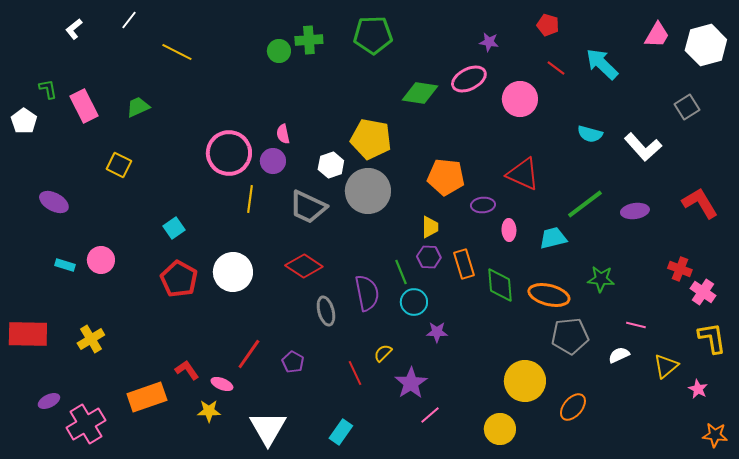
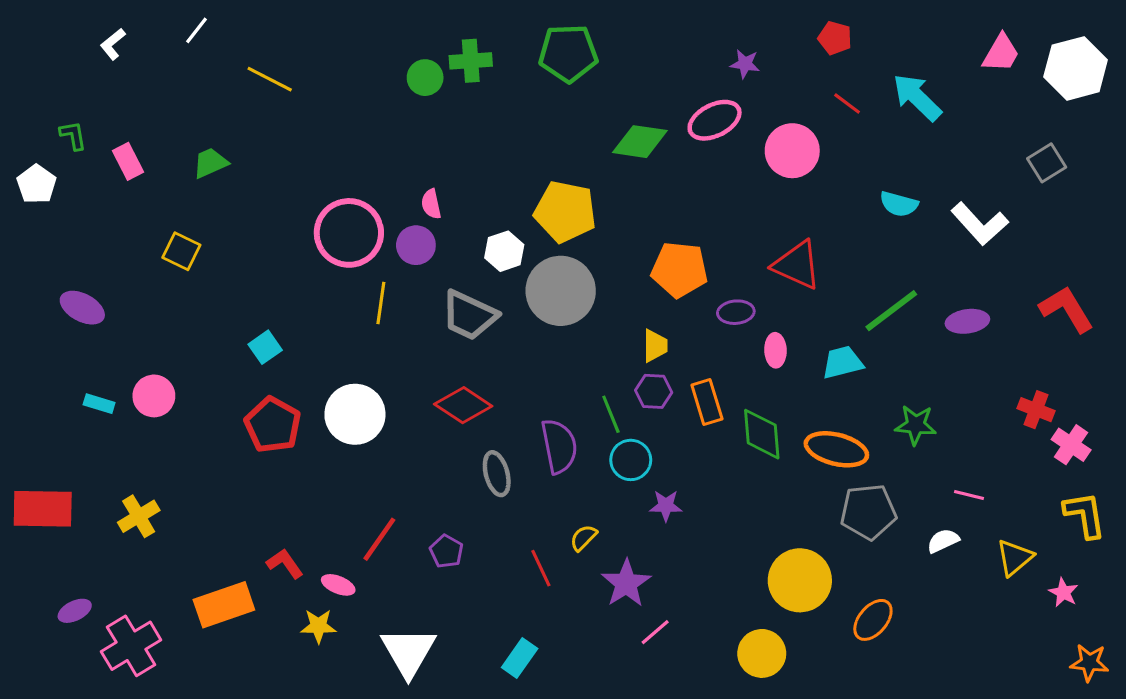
pink rectangle: (84, 106) -> (128, 161), size x0.7

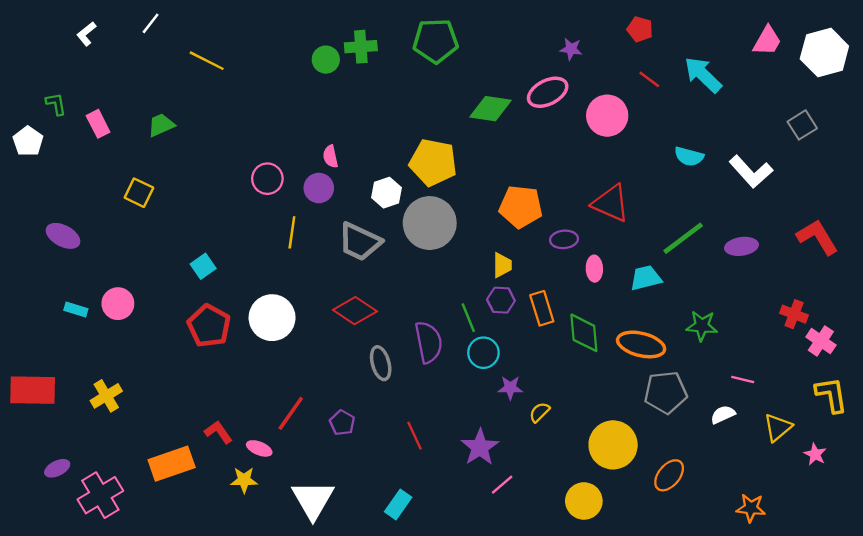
pink circle: (349, 233) -> (267, 179), size x0.6
yellow semicircle: (584, 538) -> (539, 412), moved
orange star: (1089, 663) -> (751, 508), moved

